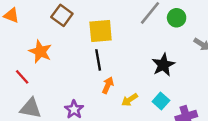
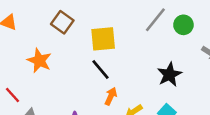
black line: (98, 60) -> (101, 69), turned -30
red line: (22, 77) -> (13, 95), moved

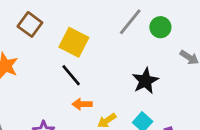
yellow square: (103, 39) -> (74, 42), turned 32
orange arrow: (111, 96) -> (82, 104), turned -114

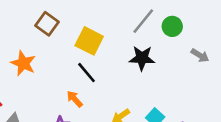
black star: (145, 81) -> (142, 58), moved, turned 30
orange arrow: (82, 104) -> (75, 99), moved, turned 48

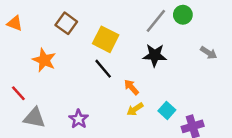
green circle: (172, 26) -> (183, 15), moved
orange arrow: (75, 99) -> (131, 87), moved

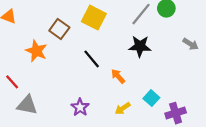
brown square: (66, 23) -> (59, 29), moved
yellow square: (106, 39) -> (94, 18), moved
yellow arrow: (135, 109) -> (123, 108), moved
purple star: (79, 119) -> (80, 107), moved

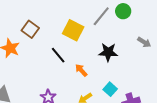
yellow square: (94, 18) -> (73, 30), moved
black star: (140, 46) -> (108, 52), moved

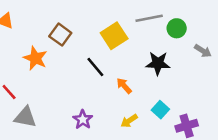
green circle: (123, 11) -> (177, 28), moved
gray line: (101, 16) -> (149, 18), turned 40
yellow square: (73, 30) -> (114, 36), turned 30

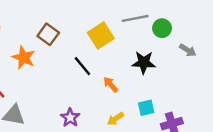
cyan square: (160, 110) -> (146, 108), turned 35

